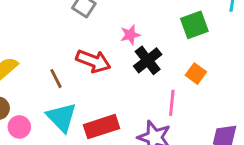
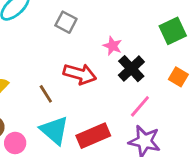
pink star: (130, 35) -> (113, 46), turned -30
pink line: (172, 103) -> (140, 106), moved, turned 40

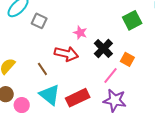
gray square: (66, 22) -> (39, 21), moved
pink star: (113, 46) -> (80, 33), moved
orange square: (178, 77) -> (127, 59), moved

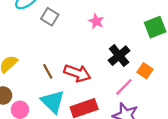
pink star: (80, 33) -> (96, 21), moved
red arrow: (66, 54) -> (77, 73), moved

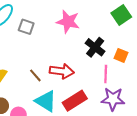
pink star: (96, 21) -> (68, 22), size x1.6
pink line: (124, 87) -> (106, 74), turned -30

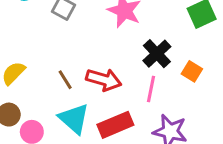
pink line: (106, 74) -> (151, 89), moved

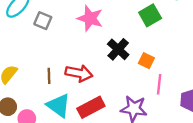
brown line: (65, 80) -> (49, 76), turned 35
pink line: (151, 89) -> (159, 84), moved

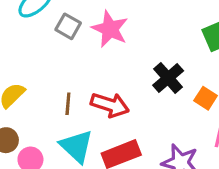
pink star: (90, 18) -> (110, 29), moved

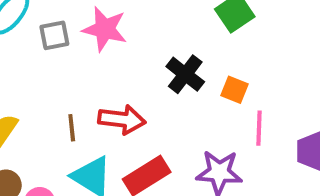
gray square: (68, 26) -> (54, 35), turned -30

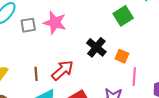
red arrow: (122, 120) -> (63, 70), turned -50

